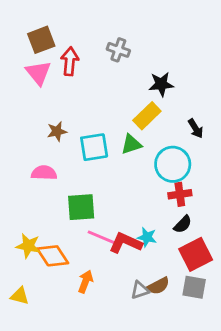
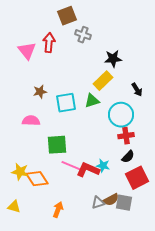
brown square: (41, 40) -> (67, 16), moved
orange arrow: (85, 282) -> (58, 210), moved
gray square: (194, 287) -> (124, 203), moved

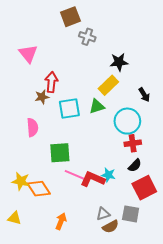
red arrow: (49, 43) -> (51, 82), moved
pink semicircle: (31, 121) -> (32, 127), turned 84
brown semicircle: (111, 200) -> (111, 227), moved

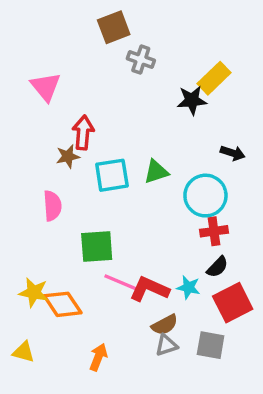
yellow rectangle: (108, 85) -> (214, 78), moved
black arrow: (144, 95) -> (233, 153), turned -40
cyan star: (108, 175) -> (188, 287), moved
brown semicircle: (111, 227) -> (165, 325), moved

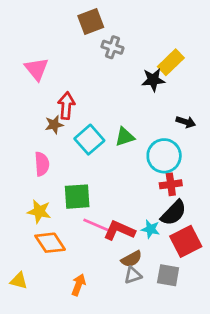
cyan square: (112, 175) -> (89, 140), turned -32
black semicircle: (217, 267) -> (174, 213), size x1.5
yellow star: (34, 292) -> (39, 211), moved

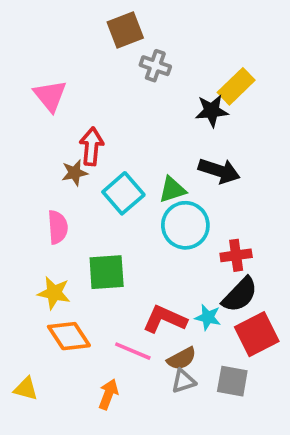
black arrow: (186, 122) -> (219, 171), moved, size x1.5
cyan circle: (164, 156) -> (185, 225), moved
pink line: (96, 225) -> (133, 351), moved

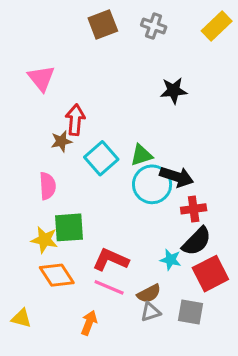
gray cross: (155, 66) -> (154, 26), moved
yellow rectangle: (236, 86) -> (217, 26), moved
black arrow: (219, 171) -> (177, 177), moved
green square: (107, 272) -> (69, 227), moved
red L-shape: (165, 319) -> (111, 260), moved

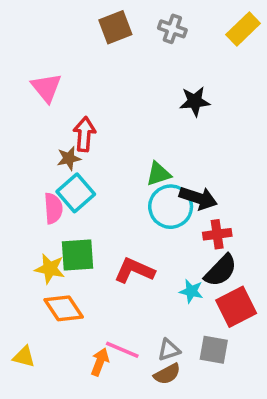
cyan square: (101, 158) -> (76, 193), moved
red L-shape: (111, 260) -> (134, 270), moved
pink line: (109, 287) -> (122, 350), moved
brown semicircle: (149, 294) -> (167, 374), moved

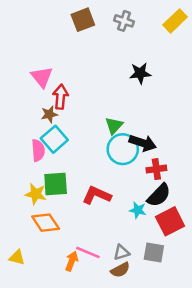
pink triangle: (46, 88) -> (42, 77), moved
green triangle: (159, 174) -> (114, 126), turned -30

